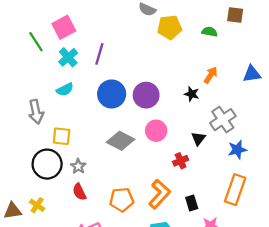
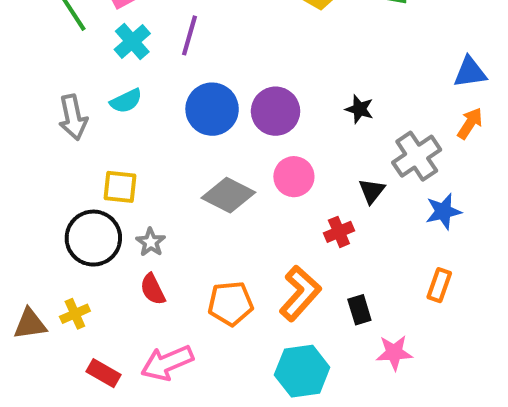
orange arrow: (211, 75) -> (470, 123), moved
gray arrow: (36, 112) -> (73, 117), moved
orange rectangle: (235, 190) -> (439, 285), size x0.6
yellow cross: (37, 205) -> (75, 314), turned 32

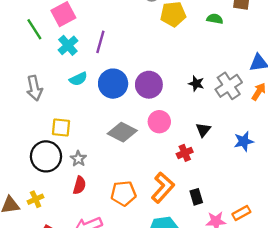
cyan semicircle: (126, 101) -> (78, 79), moved
gray cross: (417, 156) -> (229, 86), moved
orange rectangle: (439, 285) -> (241, 213), moved, turned 42
red semicircle: (153, 289) -> (80, 185), turned -138

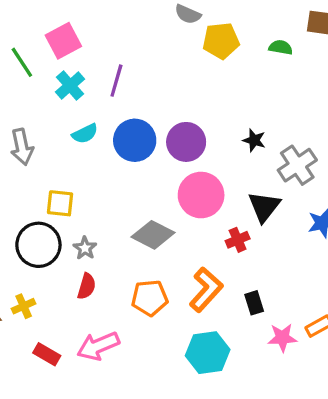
gray cross: (229, 86) -> (297, 165), moved
pink circle: (159, 122) -> (201, 195), size x1.4
black triangle: (203, 130) -> (264, 207), size x1.5
gray diamond: (122, 132) -> (153, 235), moved

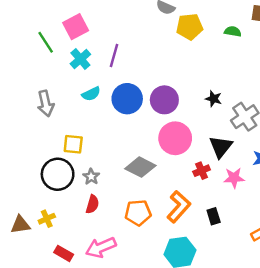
pink star: (282, 338) -> (234, 178), moved

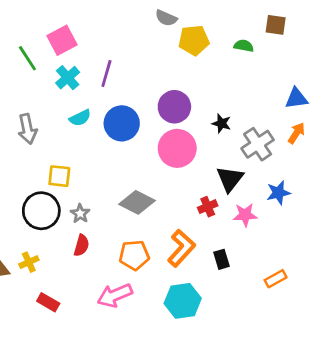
purple circle: (164, 100) -> (174, 107), moved
pink circle: (175, 138) -> (177, 148), moved
pink arrow: (101, 247) -> (115, 295), moved

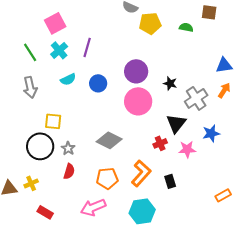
green line: (27, 58) -> (30, 52), moved
blue circle: (122, 123) -> (98, 83), size x0.7
orange rectangle: (276, 279) -> (223, 195), moved

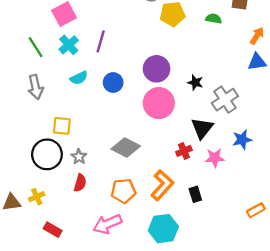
orange arrow: (224, 90) -> (257, 36), moved

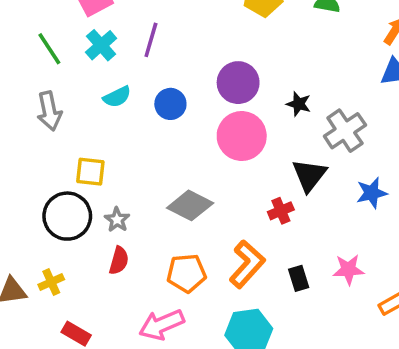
pink star: (215, 158) -> (348, 270), moved

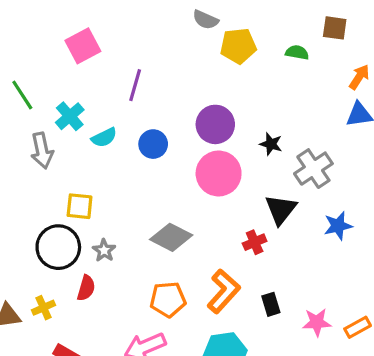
cyan cross: (101, 45) -> (70, 116), moved
green line: (49, 49) -> (22, 95), moved
red semicircle: (119, 261) -> (86, 288), moved
pink star: (348, 270) -> (317, 322), moved

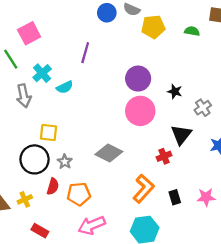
pink square: (83, 46) -> (29, 33), moved
blue circle: (153, 144) -> (107, 13), moved
gray cross: (313, 169) -> (203, 108), size x0.7
orange pentagon: (168, 299) -> (79, 194), moved
pink star: (317, 322) -> (206, 197), moved

